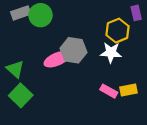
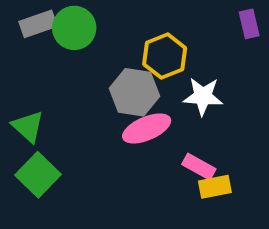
yellow hexagon: (118, 31) -> (165, 56), moved
pink ellipse: (57, 59) -> (147, 128), moved
yellow rectangle: (128, 90) -> (215, 187), moved

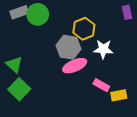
yellow rectangle: (215, 187) -> (119, 95), moved

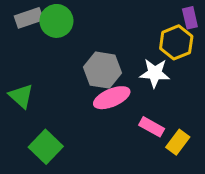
yellow hexagon: (84, 29) -> (176, 42), moved
green square: (19, 89) -> (46, 147), moved
yellow rectangle: (119, 95) -> (178, 142), turned -42

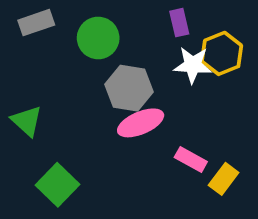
purple rectangle: (190, 18) -> (179, 23), moved
green circle: (56, 21) -> (98, 38), moved
white star: (155, 73) -> (193, 65), moved

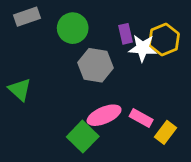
purple rectangle: (179, 23) -> (125, 34), moved
pink ellipse: (141, 123) -> (104, 115), moved
green square: (58, 185) -> (83, 137), moved

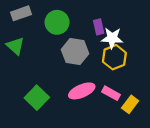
yellow hexagon: (164, 40) -> (114, 57), moved
green triangle: (20, 89) -> (15, 46), moved
green square: (83, 137) -> (37, 98), moved

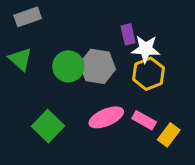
green circle: (57, 22) -> (68, 66), moved

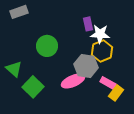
green triangle: (20, 59) -> (14, 69), moved
gray hexagon: (98, 66) -> (86, 66), moved
pink rectangle: (144, 120) -> (108, 83), moved

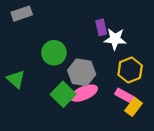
yellow hexagon: (102, 51) -> (130, 70), moved
gray hexagon: (86, 66) -> (82, 72), moved
green square: (33, 87) -> (63, 94), moved

